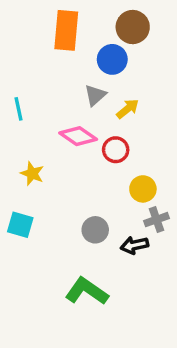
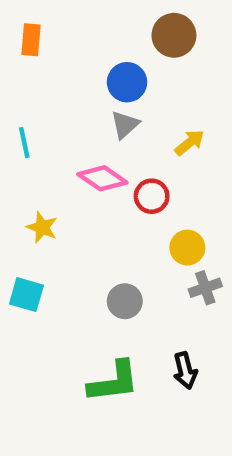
orange rectangle: (66, 30) -> (31, 40), moved, size x0.6
blue circle: (112, 59) -> (127, 82), moved
yellow arrow: (128, 109) -> (190, 143), moved
black arrow: (134, 245) -> (185, 370), moved, turned -92
green L-shape: (87, 291) -> (114, 382), turned 138

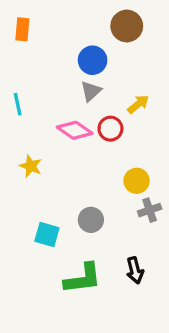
red circle: (152, 196) -> (110, 129), moved
cyan square: (26, 295) -> (47, 235), moved

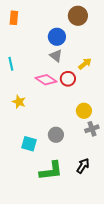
gray triangle: (91, 91) -> (56, 56), turned -40
black arrow: (135, 270) -> (83, 166), turned -133

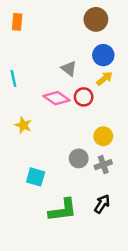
blue circle: (57, 37) -> (103, 55), moved
gray cross: (92, 129) -> (103, 165), moved
gray circle: (56, 135) -> (79, 158), moved

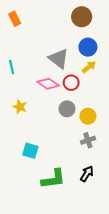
orange rectangle: (17, 22) -> (15, 19), turned -32
gray triangle: (69, 69) -> (59, 59), size x1.5
gray circle: (79, 158) -> (67, 109), moved

